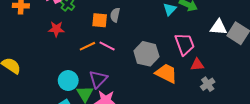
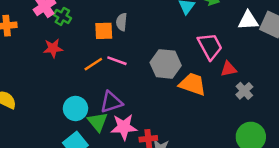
purple triangle: (98, 79) -> (111, 102), turned 36

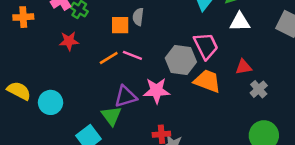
white triangle: (248, 20) -> (240, 22), moved
pink trapezoid: (210, 46) -> (206, 46), moved
cyan circle: (75, 108) -> (51, 102), moved
pink star: (124, 127) -> (157, 91), moved

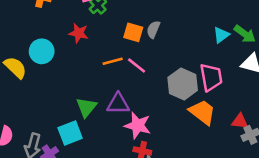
red triangle: (244, 67) -> (240, 121), moved
pink star: (157, 91) -> (138, 125), moved
cyan circle: (51, 102) -> (42, 51), moved
green triangle: (111, 116) -> (86, 107), moved

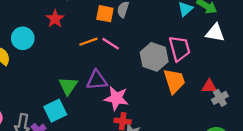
red star: (79, 33) -> (55, 19), turned 30
orange trapezoid: (202, 112) -> (174, 81), turned 40

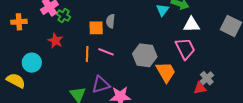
orange line: (88, 42) -> (87, 54), turned -56
pink trapezoid: (180, 48) -> (185, 49), moved
red triangle: (209, 86) -> (200, 88), moved

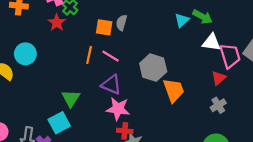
red star: (55, 41) -> (57, 23), moved
pink trapezoid: (185, 49) -> (230, 56), moved
purple triangle: (101, 85) -> (111, 85), moved, turned 30
red triangle: (200, 88) -> (219, 78), moved, turned -40

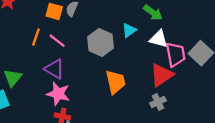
cyan triangle: (182, 20) -> (129, 30), moved
gray hexagon: (153, 68) -> (101, 43), moved
red triangle: (219, 78) -> (162, 75), size x1.6

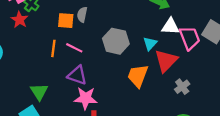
cyan triangle: (129, 30) -> (150, 44), moved
red triangle: (162, 75) -> (166, 61), moved
orange trapezoid: (115, 82) -> (138, 76), turned -135

